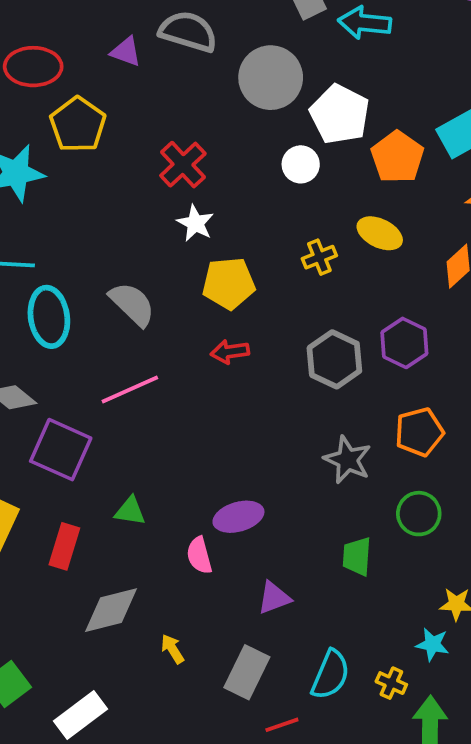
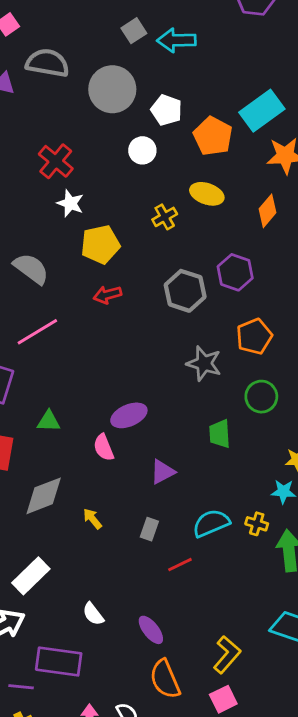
white pentagon: (340, 114) -> (166, 110), size x0.7
gray rectangle: (247, 672) -> (149, 529), size x0.6
cyan semicircle: (330, 675) -> (211, 523), turned -129

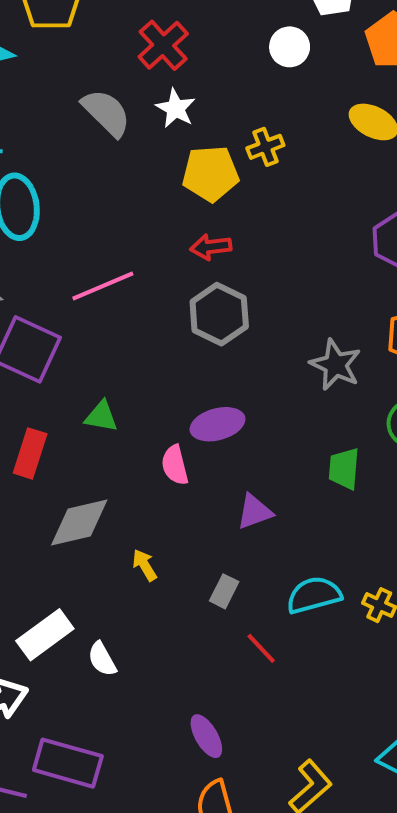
yellow cross: (165, 217) -> (265, 147), moved
gray semicircle: (31, 269) -> (106, 113), moved
gray hexagon: (185, 291) -> (219, 314), moved
red line: (180, 565) -> (261, 648), turned 65
white semicircle: (93, 614) -> (102, 659), moved

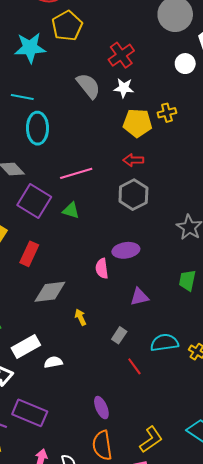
white star: (176, 108) -> (124, 88), turned -30
green triangle: (101, 416) -> (71, 210), moved
white semicircle: (102, 659) -> (53, 362), turned 102

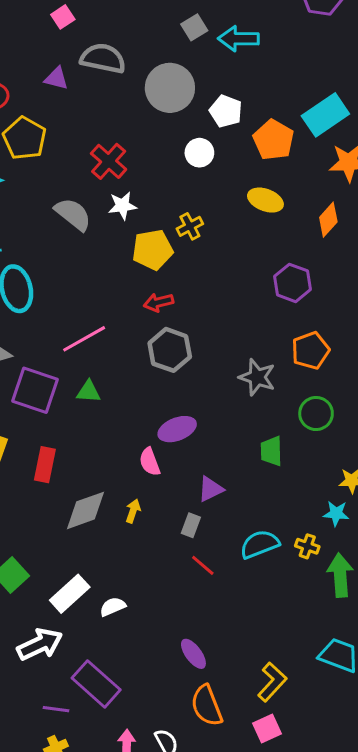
yellow arrow: (80, 317) -> (133, 511), moved, turned 56
gray rectangle: (119, 335) -> (191, 525), moved
red line: (134, 366) -> (203, 565), moved
purple rectangle: (30, 413) -> (96, 684), turned 32

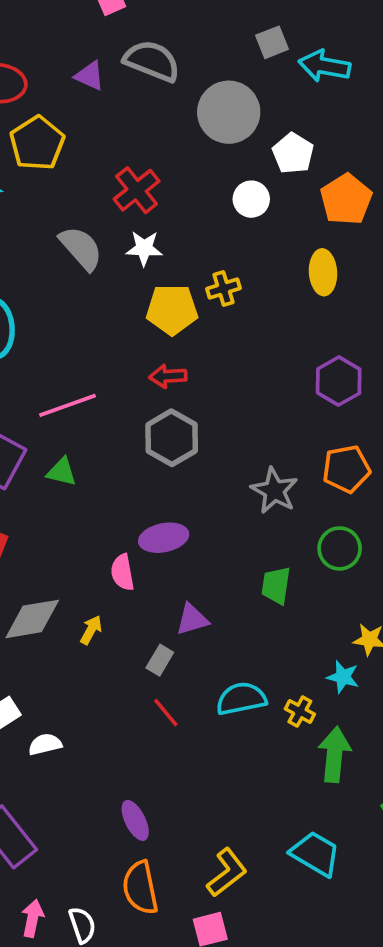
yellow ellipse: (265, 200) -> (323, 272), turned 56

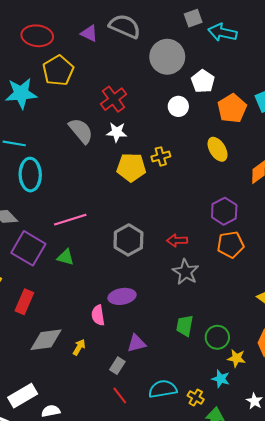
yellow ellipse: (323, 272) -> (217, 149), turned -30
red arrow: (168, 376) -> (177, 240), moved
orange pentagon: (346, 469) -> (230, 245), moved
green circle: (340, 548) -> (217, 337), moved

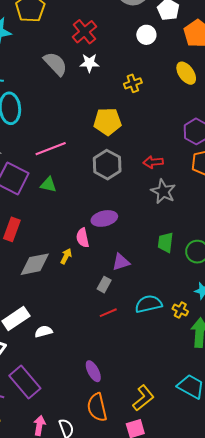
yellow pentagon: (131, 167) -> (108, 122), moved
yellow arrow: (79, 347) -> (66, 256), moved
red line: (120, 395) -> (108, 313), turned -72

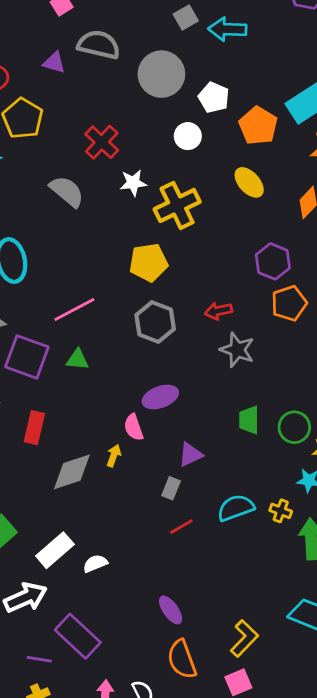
white star: (89, 63) -> (133, 183), moved
yellow cross: (133, 83) -> (177, 205), size x1.8

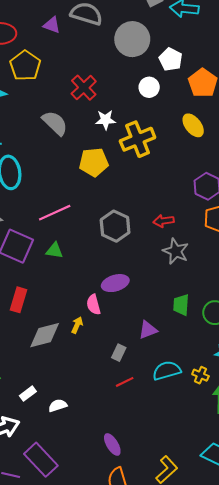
yellow pentagon: (149, 262) -> (94, 162), moved
purple triangle: (190, 454) -> (148, 330), moved
white rectangle: (55, 550) -> (28, 394), size x0.6

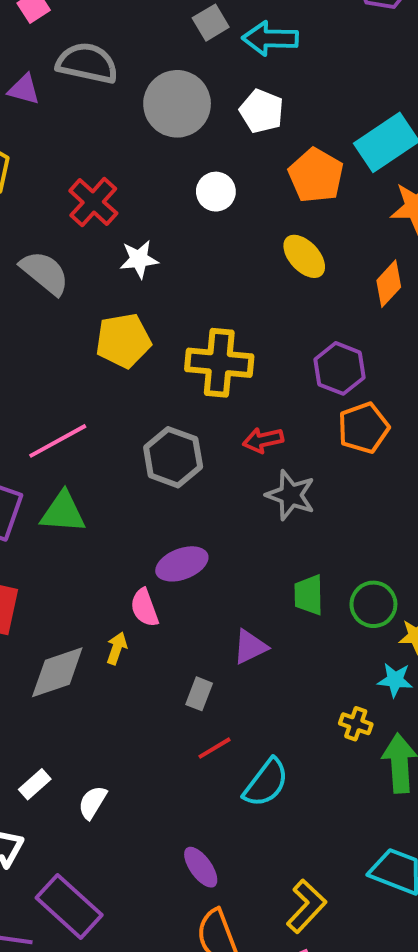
white pentagon: (171, 59) -> (262, 111), moved
yellow cross: (138, 139) -> (219, 363), moved, turned 32
green triangle: (54, 251) -> (63, 512), size x1.4
cyan semicircle: (167, 371) -> (266, 783), moved, turned 148
white semicircle: (58, 406) -> (92, 802), turned -36

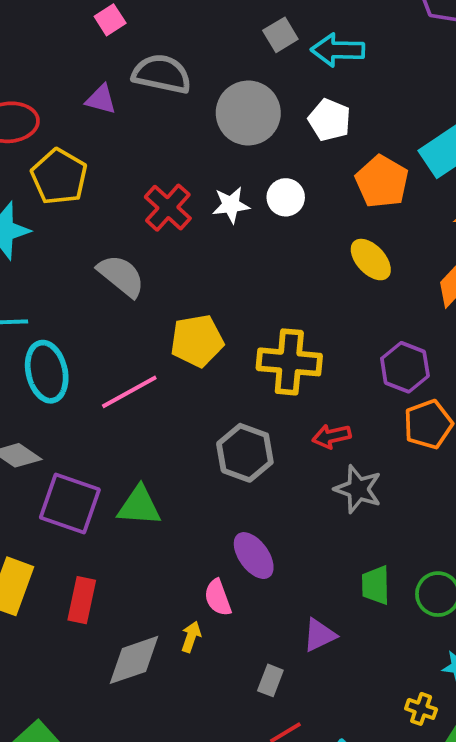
white star: (139, 259) -> (231, 205), moved
pink line: (58, 441) -> (129, 392), moved
purple ellipse: (182, 564) -> (254, 556), turned 75

